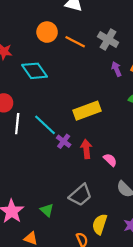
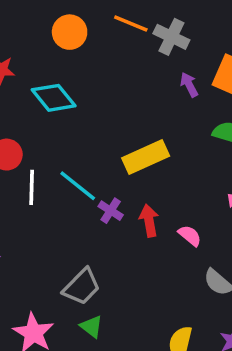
orange line: (75, 42) -> (131, 24), moved
gray trapezoid: (80, 195) -> (82, 287), moved

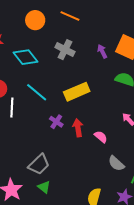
gray cross: (171, 37) -> (65, 50), moved
cyan line: (78, 186) -> (37, 92), moved

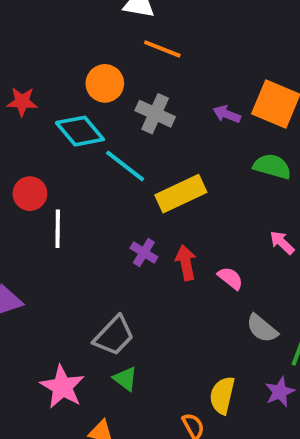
orange circle: (35, 20) -> (105, 83), moved
purple arrow: (102, 51) -> (227, 114), turned -40
cyan line: (37, 92) -> (125, 166), moved

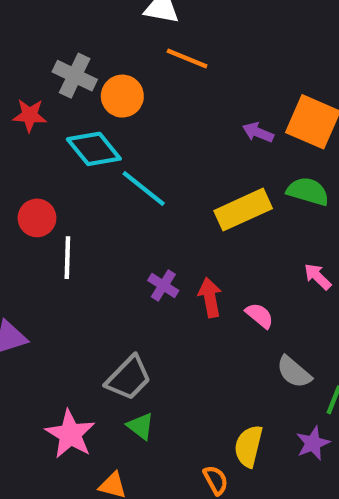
gray cross: (155, 114) -> (75, 76), moved
yellow rectangle: (181, 194) -> (243, 210), moved

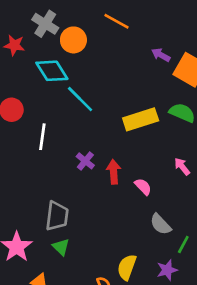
purple arrow: (258, 132) -> (161, 55), moved
white line: (67, 258) -> (42, 137), moved
gray trapezoid: (129, 378) -> (57, 216), turned -44

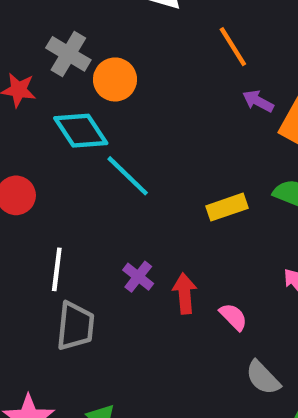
orange line: (116, 21) -> (233, 47), moved, turned 30
yellow rectangle: (141, 119) -> (227, 207), size x0.7
white line: (42, 137) -> (57, 269), moved
gray trapezoid: (57, 216) -> (75, 326), moved

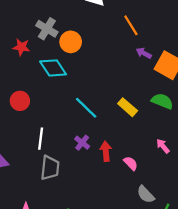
cyan line: (128, 176) -> (86, 108), moved
yellow rectangle: (227, 207) -> (128, 107), turned 60

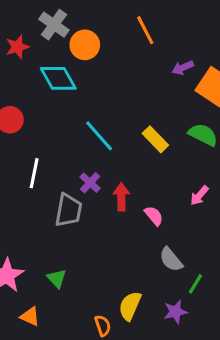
orange line: (131, 25) -> (145, 30), moved
red star: (21, 47) -> (17, 47), turned -30
purple arrow: (144, 53) -> (183, 68), turned -56
pink arrow: (163, 146) -> (199, 195), turned -104
gray trapezoid: (50, 168) -> (69, 210), moved

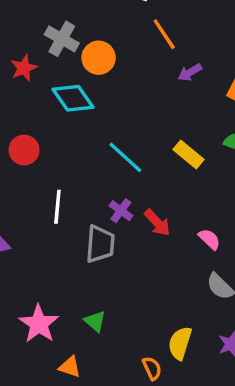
purple arrow: (183, 68) -> (190, 72), moved
red arrow: (121, 197) -> (157, 223), turned 144
pink semicircle: (154, 216) -> (209, 239), moved

